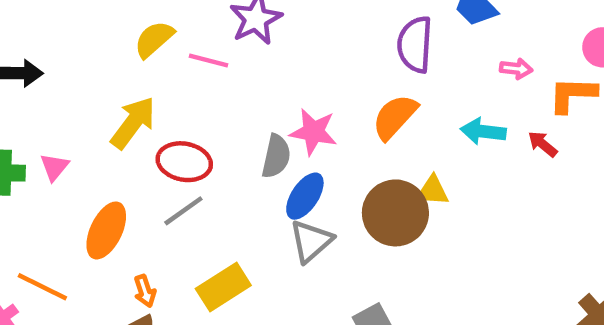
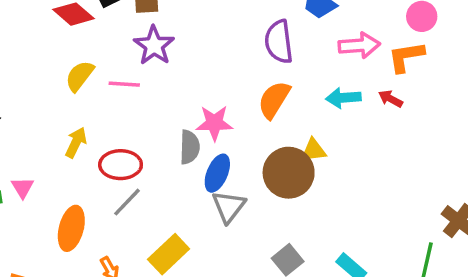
pink arrow: (516, 69) -> (359, 45), size x1.6
yellow arrow: (133, 123) -> (76, 142), size x0.7

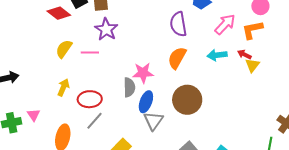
pink arrow: (359, 45) -> (225, 24), turned -40
yellow triangle: (314, 150) -> (252, 65), moved, turned -42

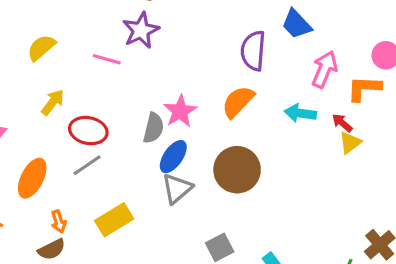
pink arrow: (225, 24) -> (324, 69), turned -35
yellow semicircle: (64, 49) -> (41, 48), moved
pink star: (143, 73) -> (180, 111), turned 30

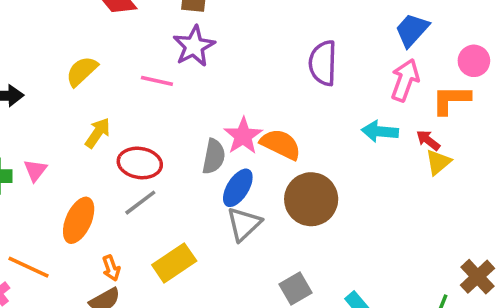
blue trapezoid: (297, 24) -> (412, 30), moved, turned 88
orange semicircle: (238, 102) -> (281, 144), moved, turned 75

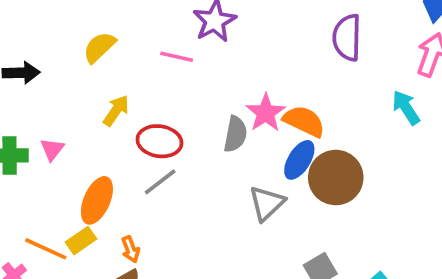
cyan arrow: (380, 131) -> (406, 107), turned 52
blue ellipse: (238, 188) -> (299, 160), moved
yellow rectangle: (174, 263) -> (81, 241), moved, size x0.7

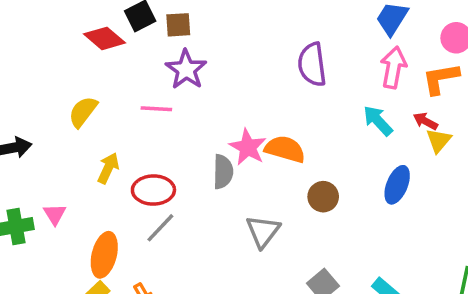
blue ellipse: (299, 160) -> (397, 185), moved
brown circle: (336, 178) -> (323, 197), size x0.6

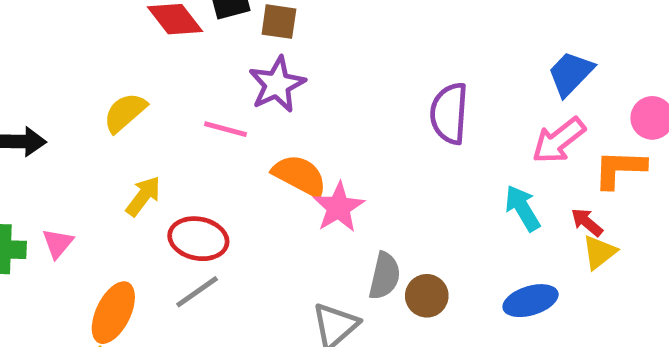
pink arrow: (393, 67) -> (559, 140), turned -150
orange semicircle: (285, 149) -> (300, 176), moved
gray semicircle: (223, 172) -> (385, 276), moved
blue ellipse: (397, 185) -> (531, 301), turned 39

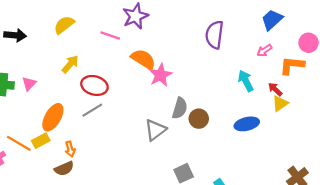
pink arrow: (559, 140) -> (264, 50), size x0.6

